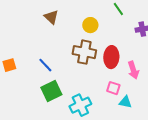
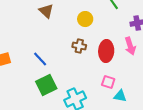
brown cross: (84, 52) -> (79, 46), size x0.6
pink arrow: (133, 70) -> (130, 46), moved

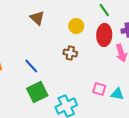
red ellipse: (106, 51) -> (104, 35), moved
cyan triangle: (120, 96) -> (117, 94), moved

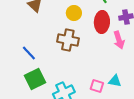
brown cross: (70, 53) -> (68, 40), size x1.5
pink square: (99, 89) -> (97, 86), moved

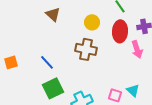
cyan triangle: (115, 81) -> (133, 90), turned 32

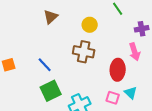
brown triangle: (53, 14) -> (51, 17), turned 35
red ellipse: (120, 31) -> (118, 70), moved

